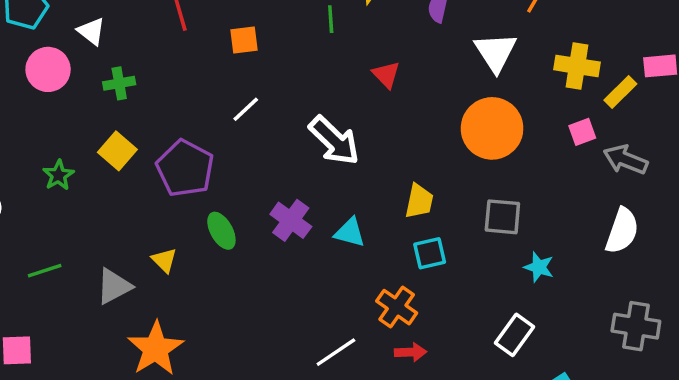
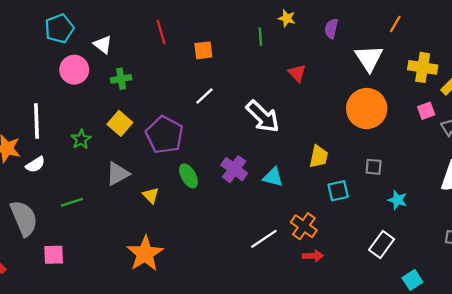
gray square: (502, 217) -> (374, 167), size x0.7
cyan square: (430, 253) -> (338, 191), moved
gray triangle: (114, 286) -> (118, 174), moved
white line: (336, 352) -> (264, 239), moved

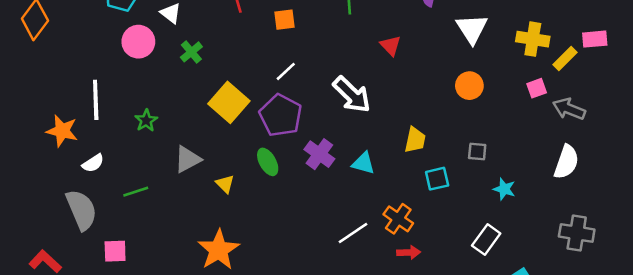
green cross: (121, 79) -> (191, 52), turned -30
orange circle: (367, 109) -> (469, 86), size x0.6
yellow square: (120, 123) -> (229, 102), moved, size x1.4
purple pentagon: (164, 135) -> (281, 115), moved
white semicircle: (35, 165) -> (93, 163), moved

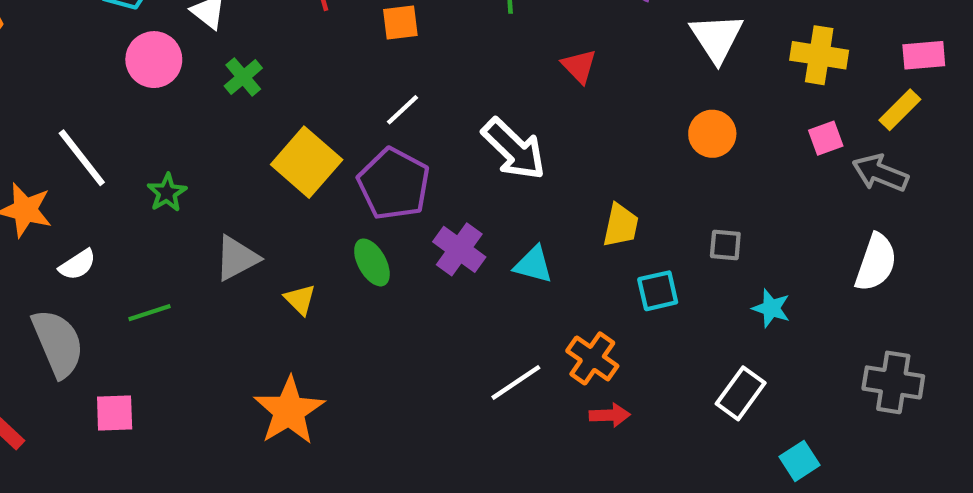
yellow rectangle: (565, 58) -> (900, 110), moved
white line: (96, 100) -> (82, 158), turned -36

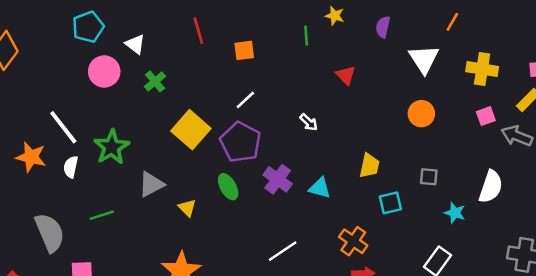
white arrow: (514, 149) -> (309, 122), size x0.5
green star: (167, 193) -> (112, 147), size x1.6
white semicircle: (876, 262) -> (491, 187), moved
white semicircle: (77, 265) -> (71, 167), moved, turned 135
white line: (516, 382) -> (283, 251), moved

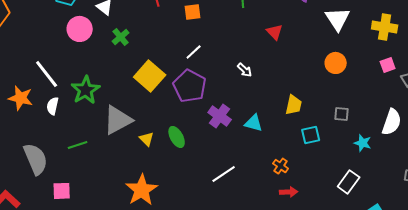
gray triangle: (151, 184) -> (118, 120), size x1.4
green ellipse: (228, 187) -> (177, 137), moved
orange cross: (353, 241) -> (281, 166), size x0.7

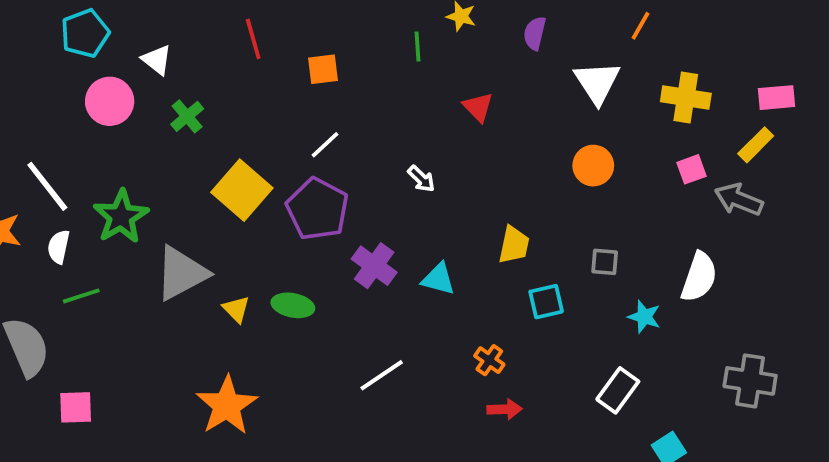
green ellipse: (177, 137) -> (293, 305), turned -50
green line: (78, 145) -> (81, 296), moved

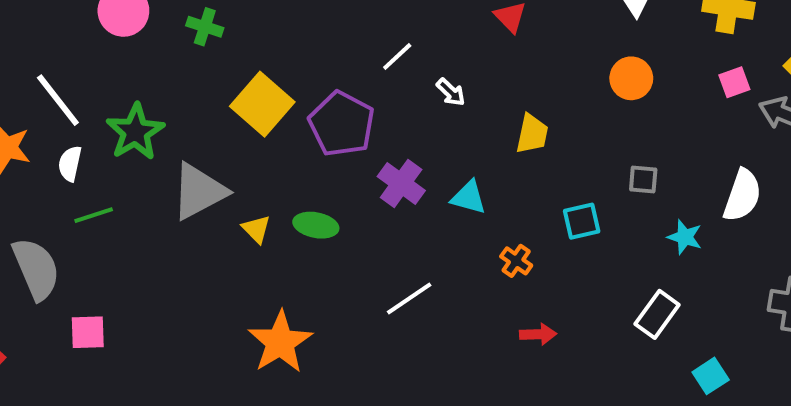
green cross: (187, 116) -> (205, 27), turned -32
white line: (325, 145) -> (397, 57), moved
yellow trapezoid: (514, 245) -> (532, 134), moved
orange cross: (489, 360) -> (516, 261), moved
orange star: (227, 405) -> (280, 342), moved

